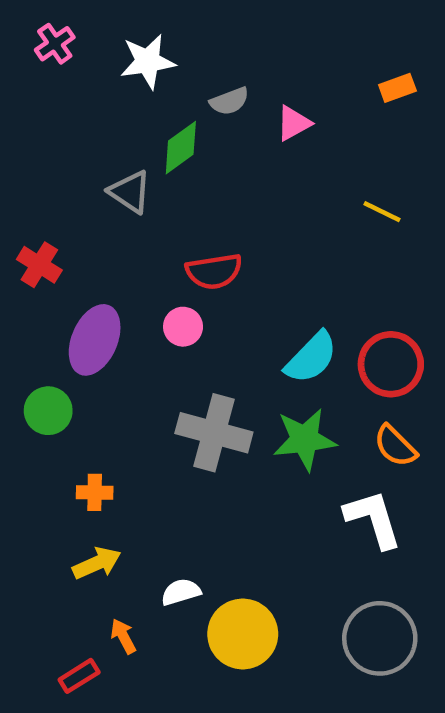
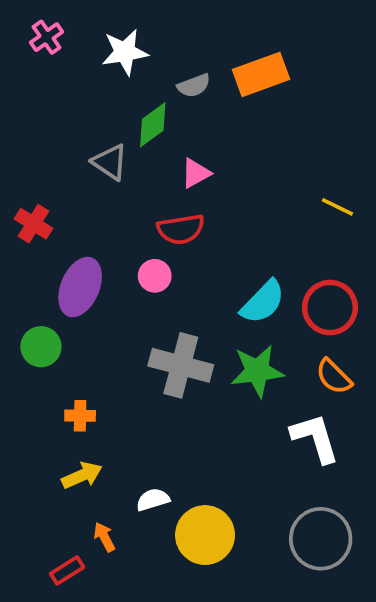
orange rectangle: (397, 88) -> (261, 74), moved, size x1.8
pink triangle: (294, 123) -> (196, 173), moved
yellow line: (382, 212) -> (337, 207), moved

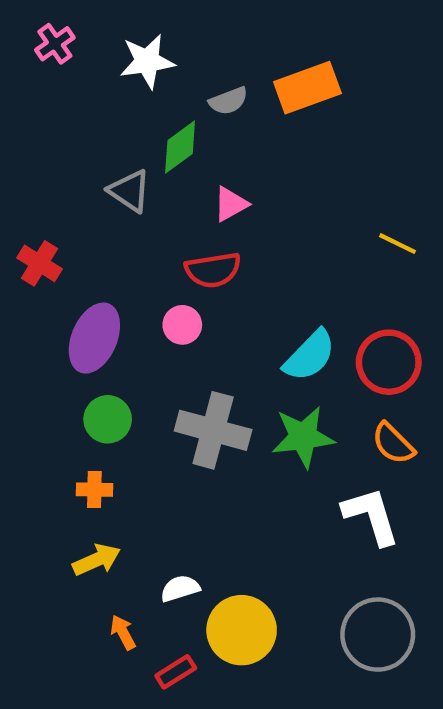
green circle: (41, 347) -> (108, 419), moved
red rectangle: (67, 570) -> (176, 672), moved

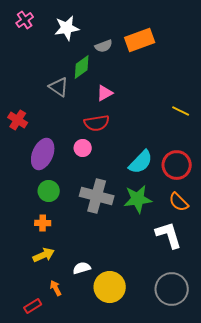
red rectangle: (176, 672) -> (33, 306), moved

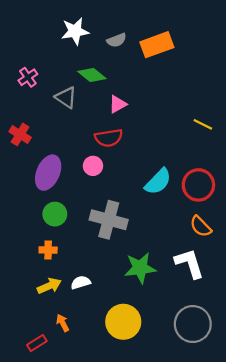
pink cross: (25, 20) -> (28, 77), moved
gray semicircle: (104, 46) -> (117, 40), moved
green diamond: (82, 67) -> (92, 75), turned 75
green star: (138, 199) -> (140, 268), moved
white semicircle: (82, 268) -> (81, 283), moved

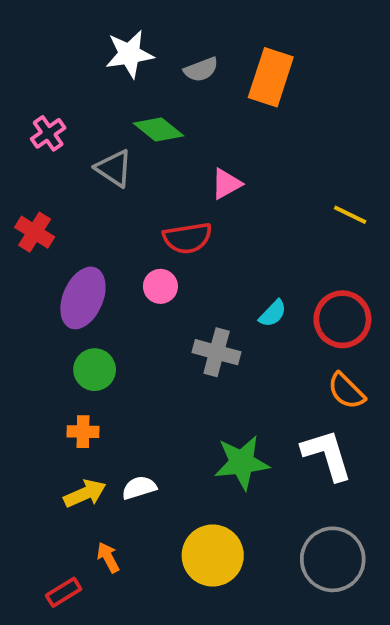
orange rectangle: (157, 45) -> (271, 77), turned -52
pink triangle: (118, 104) -> (226, 184), moved
cyan semicircle: (158, 182) -> (273, 313), size x0.6
gray cross: (109, 220) -> (217, 352), moved, size x0.7

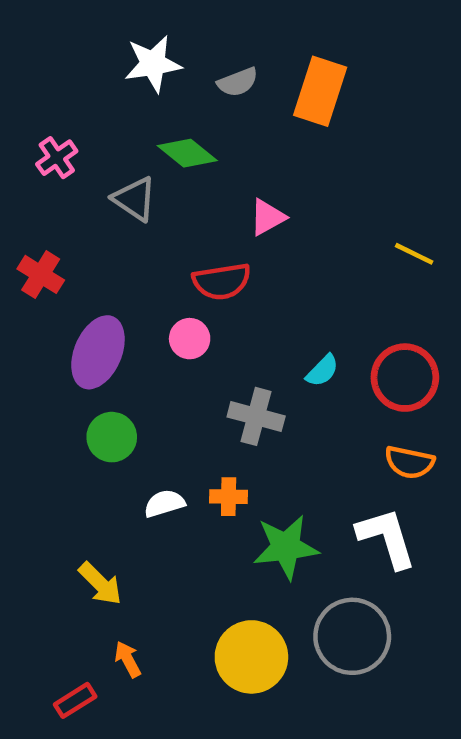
orange semicircle: (346, 391) -> (409, 462), turned -33
orange cross: (83, 432) -> (229, 497), moved
white semicircle: (139, 488) -> (164, 503), moved
yellow arrow: (85, 494) -> (100, 584), turned 69
gray circle: (333, 559) -> (352, 636), moved

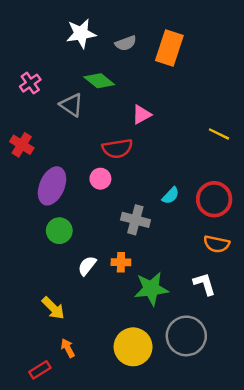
white semicircle: (164, 503) -> (87, 266), turned -35
white L-shape: (387, 538) -> (204, 284), size x0.7

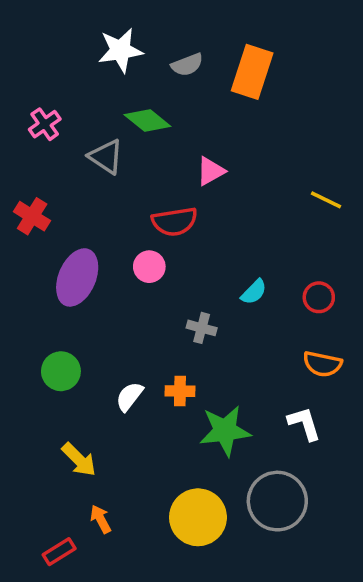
red circle: (214, 199) -> (319, 297), size x0.6
gray cross: (135, 220) -> (202, 328), size x0.7
green circle: (59, 231) -> (61, 371), moved

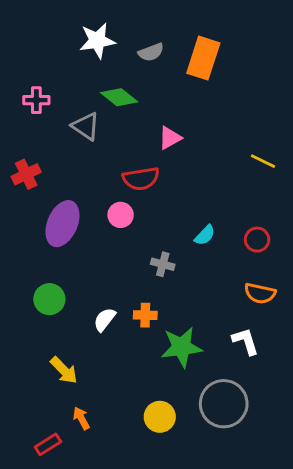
pink cross: (45, 124) -> (36, 100), turned 35
red cross: (32, 216) -> (26, 174), turned 32
yellow circle: (198, 517) -> (160, 417), size x0.7

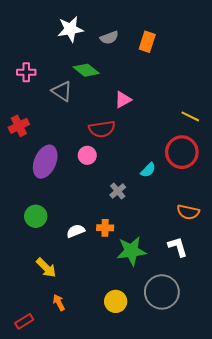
orange rectangle: (203, 58) -> (147, 42), size x0.7
red circle: (257, 240) -> (182, 152), moved, size x1.8
gray cross: (163, 264) -> (118, 191), turned 35
white semicircle: (105, 319) -> (76, 231), turned 30
red rectangle: (48, 444) -> (24, 321), moved

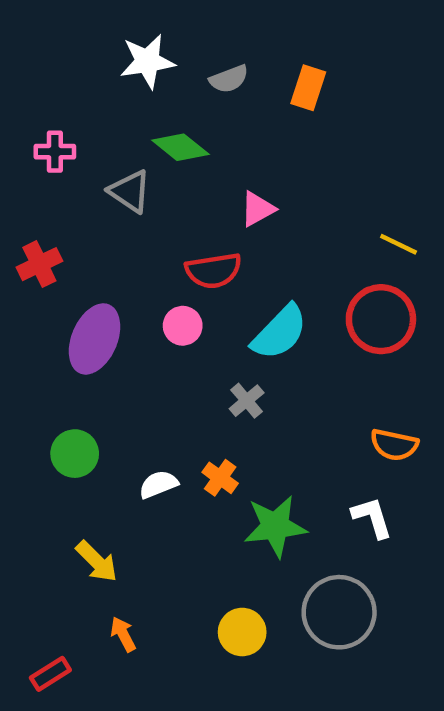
cyan semicircle: (148, 170) -> (280, 332), moved, size x1.8
orange cross: (105, 228) -> (220, 478), turned 35

